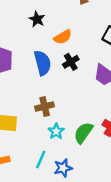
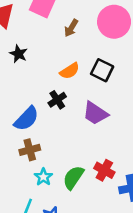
orange semicircle: (63, 37) -> (70, 71), moved
blue semicircle: (43, 63) -> (26, 119), moved, turned 60

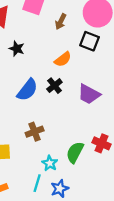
black square: (102, 70) -> (90, 41), moved
blue semicircle: (26, 119) -> (27, 90), moved
cyan star: (43, 177) -> (50, 163), moved

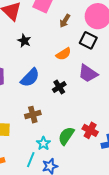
black cross: (54, 86) -> (59, 87), moved
purple trapezoid: (89, 94) -> (88, 73), moved

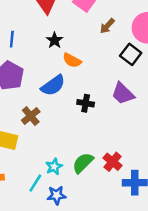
orange semicircle: (64, 54) -> (72, 60), moved, turned 49
black cross: (59, 87) -> (86, 103), turned 32
brown cross: (33, 115) -> (31, 116), moved, turned -35

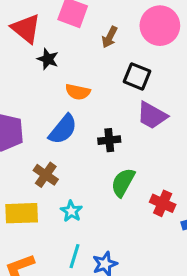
black star: (55, 40) -> (48, 59), moved
black square: (131, 54) -> (137, 76), moved
green semicircle: (83, 163) -> (123, 182), moved
cyan star: (54, 167) -> (71, 211), moved

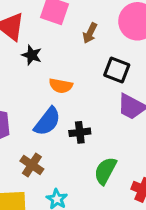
black cross: (109, 140) -> (80, 132), moved

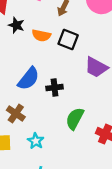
black square: (117, 70) -> (68, 40), moved
orange semicircle: (61, 86) -> (41, 35), moved

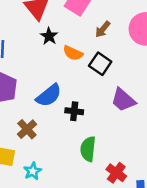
green semicircle: (75, 119) -> (88, 149), turned -35
cyan star: (36, 141) -> (33, 171), moved

